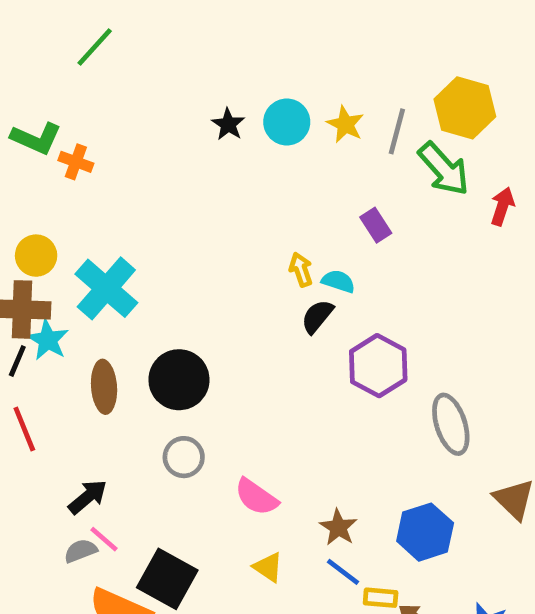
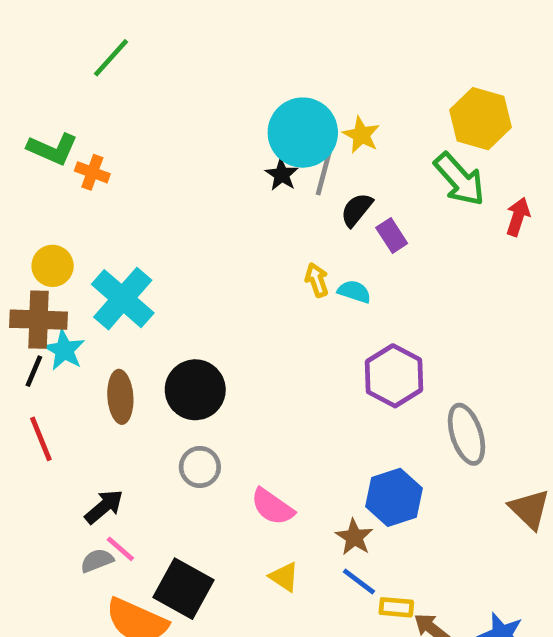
cyan circle: (287, 122) -> (303, 133), size x1.5
black star: (228, 124) -> (282, 175), moved
gray line: (397, 131) -> (324, 172), moved
black semicircle: (317, 316) -> (357, 210), moved
blue hexagon: (425, 532) -> (394, 497), moved

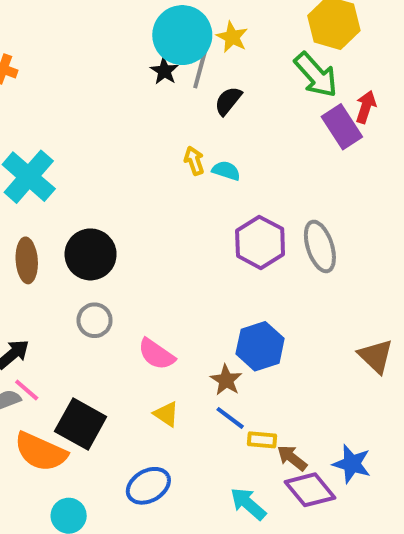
purple rectangle: (392, 235) -> (342, 127), moved, size x1.5
gray ellipse: (466, 434) -> (320, 246), moved

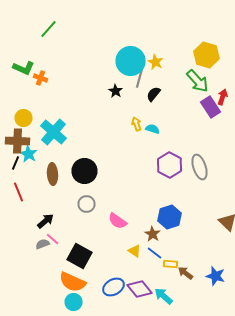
black star: (164, 71) -> (116, 91), moved
yellow triangle: (166, 414) -> (134, 251), moved
orange semicircle: (41, 452) -> (72, 282), moved
purple diamond: (310, 490) -> (140, 289), moved

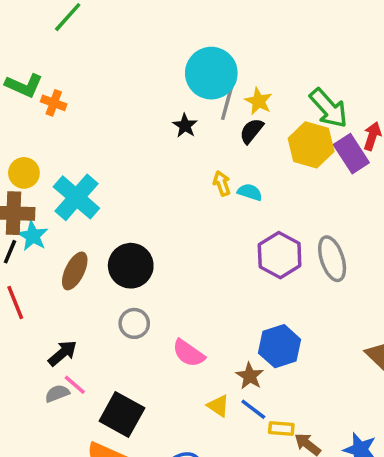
yellow hexagon: (206, 55) -> (311, 145), moved
yellow star: (156, 62) -> (259, 101), moved
brown ellipse: (52, 174) -> (75, 271), turned 30

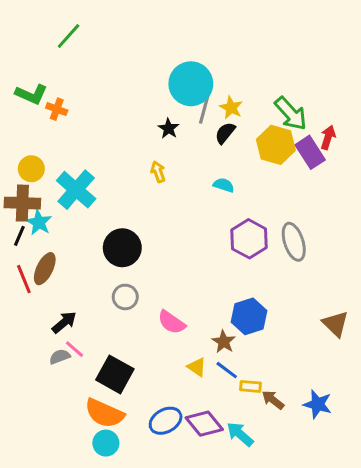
yellow arrow: (222, 183) -> (158, 172), moved
brown ellipse: (75, 271) -> (45, 269), moved

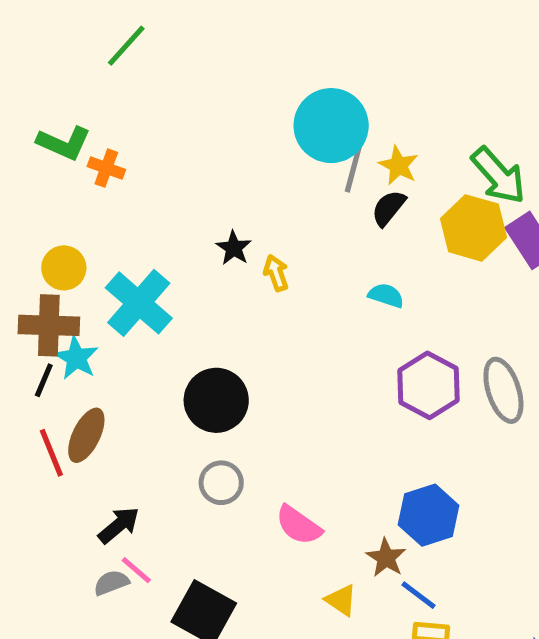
black star: (168, 128) -> (234, 248), moved
blue line: (227, 370) -> (419, 595), moved

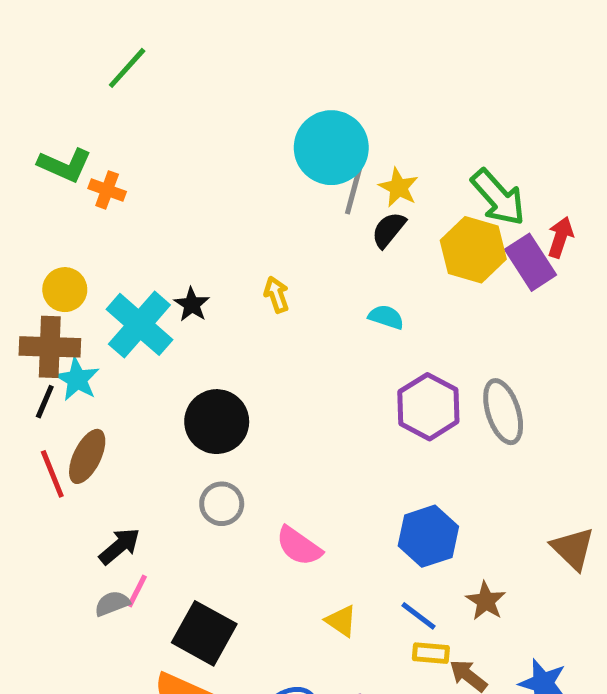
black star: (234, 248) -> (192, 305), moved
brown star: (386, 558) -> (486, 601), moved
pink line: (136, 570) -> (137, 591), turned 76

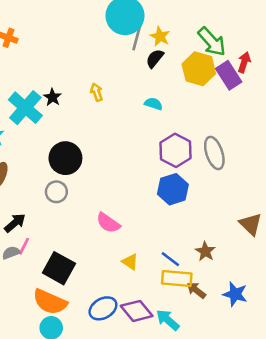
gray circle: (222, 504) -> (56, 192), moved
blue hexagon: (428, 536) -> (173, 189), moved
yellow rectangle: (431, 653) -> (177, 279), size x1.6

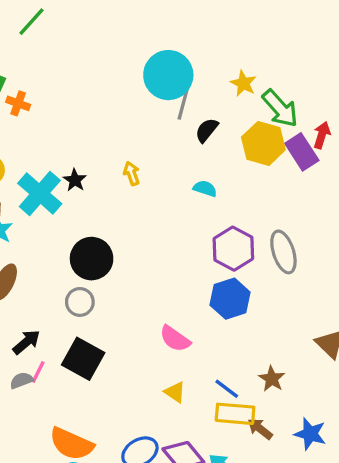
yellow star: (160, 36) -> (243, 83), moved
pink semicircle: (108, 223) -> (175, 339), moved
black square: (59, 268) -> (83, 359), moved

